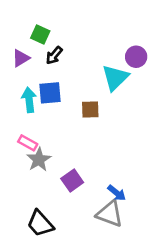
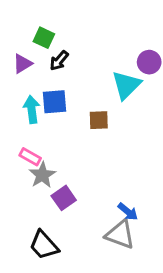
purple square: (72, 180) -> (64, 198), moved

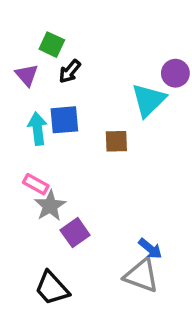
purple triangle: (22, 64) -> (27, 75), turned -40

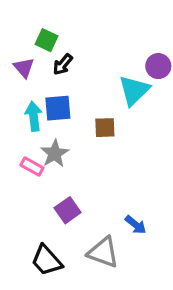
gray star: (50, 206) -> (55, 154), moved
gray triangle: (141, 276) -> (103, 252), moved

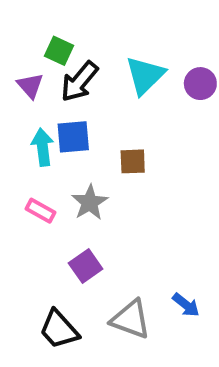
black arrow: (63, 64) -> (79, 82), size x1.5
cyan triangle: (134, 90) -> (145, 75), moved
gray star: (55, 154) -> (90, 202), moved
blue arrow: (136, 225) -> (186, 305), moved

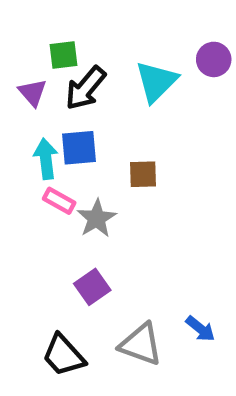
green square: (59, 51) -> (64, 55), turned -32
purple circle: (200, 84) -> (214, 59), moved
pink rectangle: (40, 211) -> (59, 201), moved

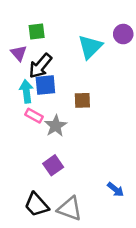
black arrow: (86, 88) -> (40, 66), moved
gray triangle: (141, 344) -> (70, 209), moved

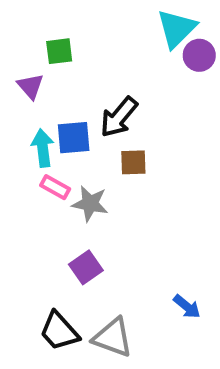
cyan triangle: (90, 47) -> (177, 29), moved
black arrow: (40, 66) -> (119, 117), moved
gray star: (56, 126) -> (90, 204), turned -30

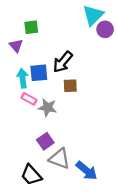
blue arrow: (187, 307) -> (87, 171), moved, size x1.5
gray triangle: (113, 337) -> (59, 159), moved

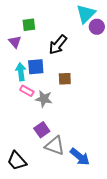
black arrow: (63, 62) -> (58, 45), moved
black trapezoid: (31, 175) -> (17, 161), moved

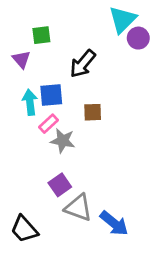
pink rectangle: (27, 91) -> (48, 124), moved, turned -72

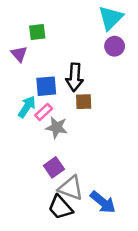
purple circle: (138, 38) -> (115, 46), moved
black arrow: (83, 64) -> (75, 77), moved, turned -36
cyan arrow: (30, 102) -> (27, 107), moved, turned 40
black trapezoid: (24, 229) -> (60, 207), moved

